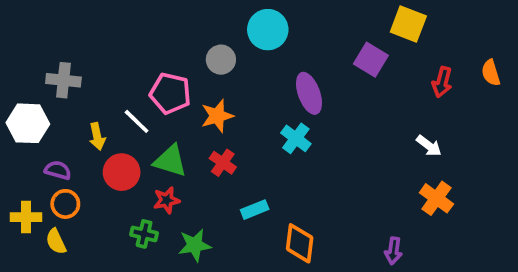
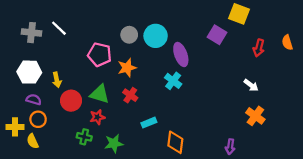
cyan circle: (268, 30) -> (156, 36), moved
gray cross: (63, 80) -> (31, 33), moved
white line: (137, 121) -> (59, 28), moved
white hexagon: (28, 123) -> (29, 72), moved

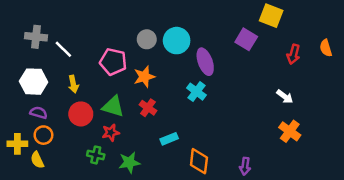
white line: (59, 28) -> (63, 49), moved
yellow arrow: (57, 80) -> (73, 84), moved
purple arrow: (230, 147) -> (245, 166), moved

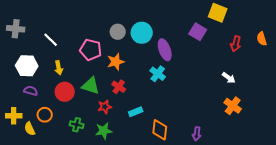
gray cross: (36, 37) -> (16, 29), moved
red star: (111, 133) -> (105, 107), moved
orange circle: (43, 135) -> (45, 115), moved

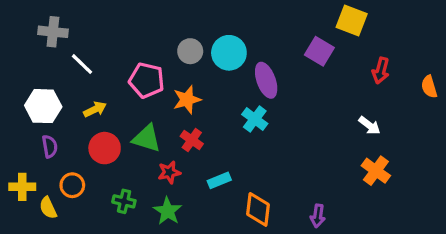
gray cross: (16, 29) -> (53, 32), moved
orange semicircle: (262, 39) -> (429, 87), moved
yellow arrow: (59, 68) -> (95, 109), turned -104
purple semicircle: (31, 91) -> (50, 146), turned 64
green star: (104, 131) -> (168, 211), turned -30

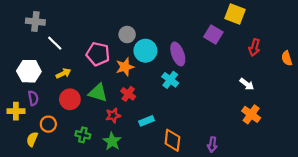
cyan circle: (229, 53) -> (145, 51), moved
yellow cross: (22, 187) -> (16, 111), moved
yellow semicircle: (48, 208) -> (32, 139), turned 48

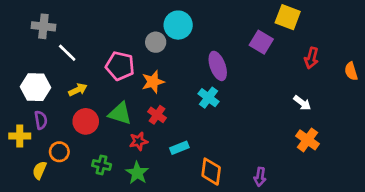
cyan circle: (145, 51) -> (178, 25), moved

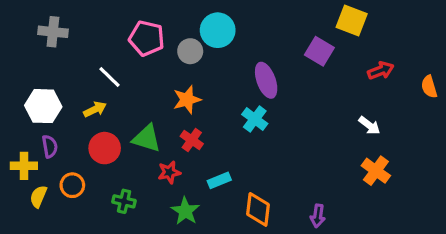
white line: (67, 53) -> (109, 77), moved
red arrow: (311, 58) -> (381, 71), turned -126
pink pentagon: (120, 66) -> (147, 38), moved
yellow semicircle: (39, 170) -> (38, 197), moved
green star: (137, 173) -> (185, 211), moved

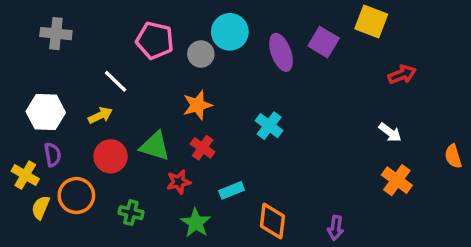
purple square: (319, 51) -> (324, 42), moved
purple ellipse: (266, 80) -> (281, 52), moved
orange semicircle: (429, 87) -> (453, 156), moved
yellow cross: (24, 166) -> (25, 175), turned 30
orange circle: (72, 185) -> (76, 196), size x1.4

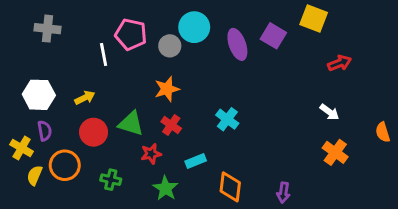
white line: (116, 81) -> (104, 54), moved, turned 35
cyan cross: (269, 126) -> (227, 119), moved

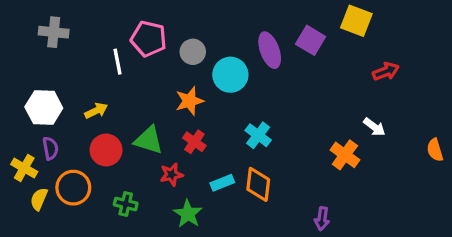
cyan circle: (194, 27) -> (230, 75), moved
orange cross: (335, 152) -> (345, 155), moved
orange diamond: (230, 187) -> (258, 184), moved

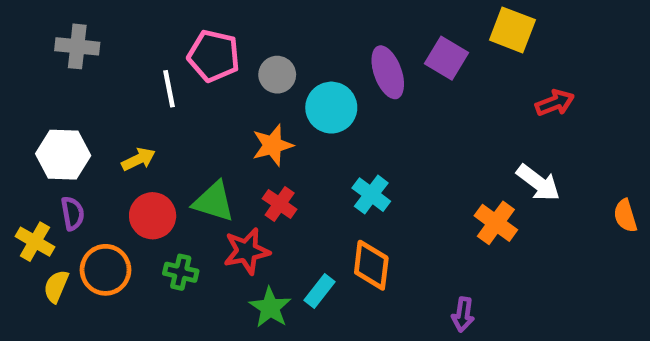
white arrow: (374, 127) -> (538, 183), size x1.4
red star: (171, 175) -> (247, 251), size x1.4
cyan rectangle: (222, 183) -> (320, 291), moved, turned -30
green cross: (126, 204) -> (181, 272), moved

